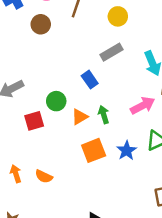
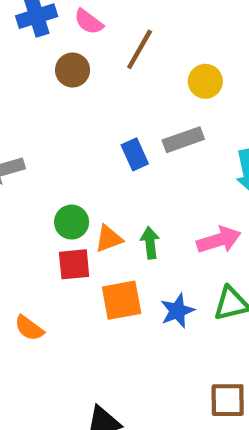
blue rectangle: (90, 80) -> (135, 154), moved
green circle: (56, 101) -> (72, 222), moved
red square: (34, 121) -> (74, 264), moved

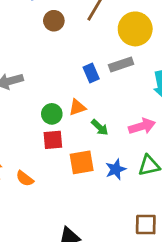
yellow circle: (205, 81) -> (135, 29), size x1.6
orange triangle: (109, 239) -> (77, 107), moved
green arrow: (150, 243) -> (100, 127), turned 138

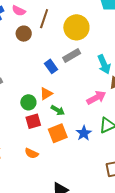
brown circle: (54, 21) -> (24, 34), moved
green arrow: (100, 127) -> (58, 110), moved
orange semicircle: (25, 179) -> (31, 153), moved

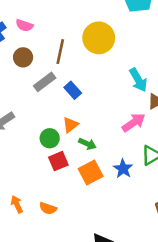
brown line: (44, 19) -> (60, 52), moved
brown circle: (24, 34) -> (23, 57), moved
gray rectangle: (72, 56) -> (45, 82), moved
orange semicircle: (31, 153) -> (48, 208), moved

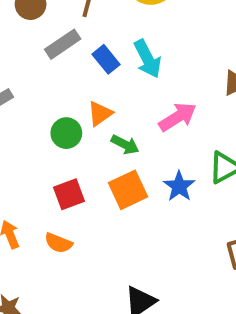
cyan arrow: (138, 80) -> (148, 59), moved
pink arrow: (134, 123) -> (178, 117), moved
red square: (58, 161) -> (69, 194), moved

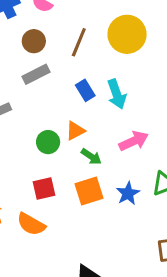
gray rectangle: (63, 44) -> (36, 74), moved
orange semicircle: (58, 243) -> (31, 224), size x1.4

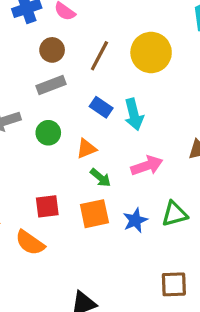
blue rectangle: (85, 90) -> (101, 107), turned -30
green circle: (48, 142) -> (48, 133), moved

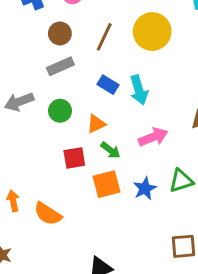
red square: (47, 206) -> (74, 158), moved

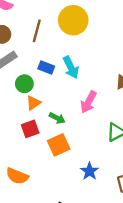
green circle: (60, 111) -> (24, 84), moved
orange triangle: (96, 124) -> (33, 103), moved
pink arrow: (153, 137) -> (88, 102), turned 150
blue star: (145, 188) -> (89, 171), moved

